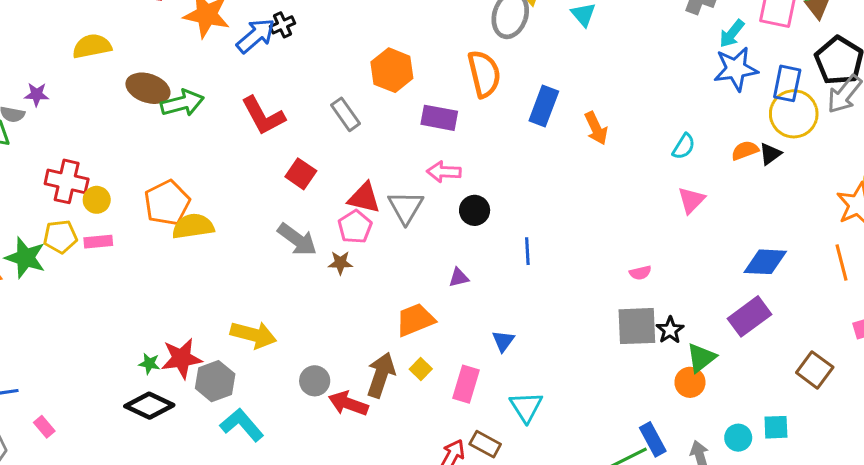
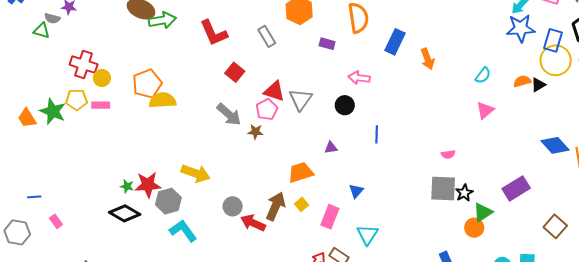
purple rectangle: (439, 118) -> (327, 44), size x0.7
pink arrow: (444, 172) -> (359, 78), moved
blue diamond: (765, 262) -> (555, 145), moved, turned 40

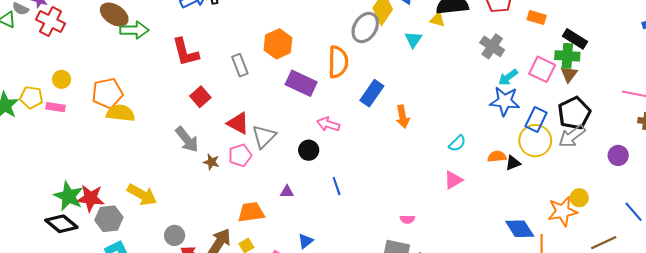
purple rectangle: (327, 44) -> (301, 83), size x1.8
red cross: (84, 64) -> (51, 21), moved
pink pentagon: (267, 109) -> (240, 155), moved
blue line: (377, 134) -> (337, 186), turned -30
green star: (127, 186) -> (69, 196), size x2.0

